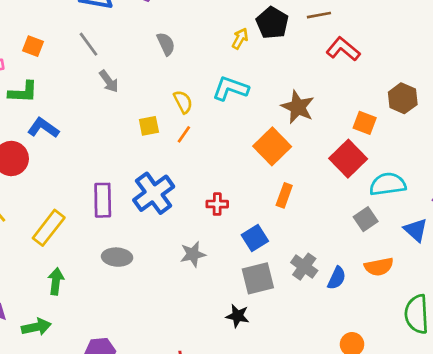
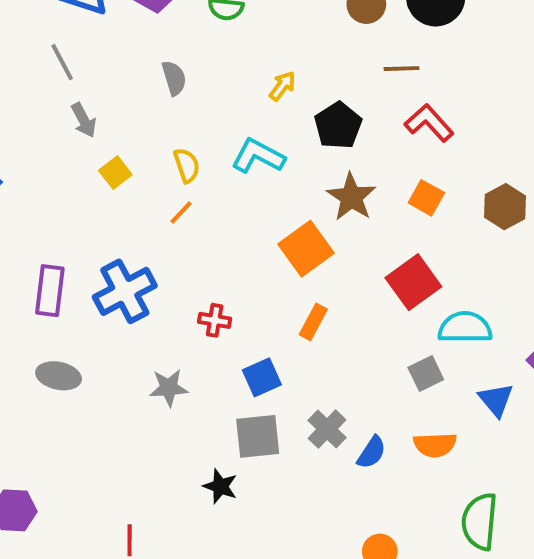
black pentagon: (272, 23) -> (338, 125), moved
orange square: (365, 123) -> (426, 198), moved
yellow square: (149, 126) -> (115, 173), moved, turned -35

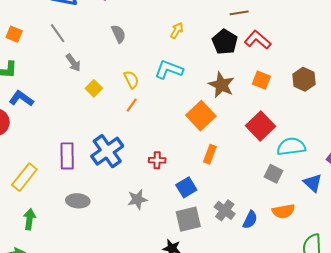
black pentagon: (338, 125) -> (225, 42), moved
gray square: (426, 373) -> (274, 174), turned -30

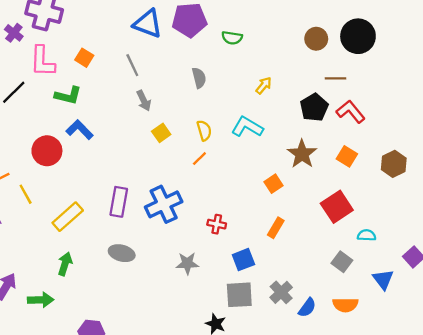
orange square: (201, 116) -> (273, 184), size x0.6
cyan semicircle: (291, 147) -> (367, 235), size x0.6

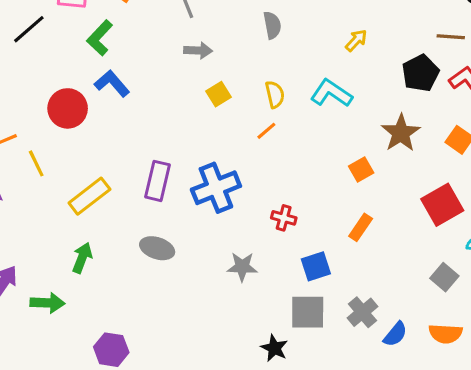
green L-shape: (68, 96) -> (100, 38), turned 116
gray arrow: (144, 101) -> (198, 50), turned -66

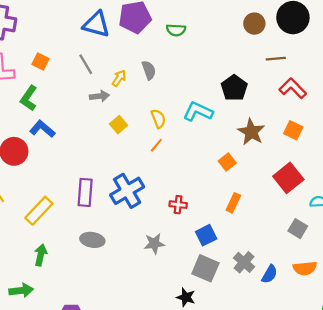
yellow arrow: (356, 40) -> (119, 78), moved
black pentagon: (420, 73) -> (234, 88), moved
gray square: (308, 312) -> (205, 268), turned 32

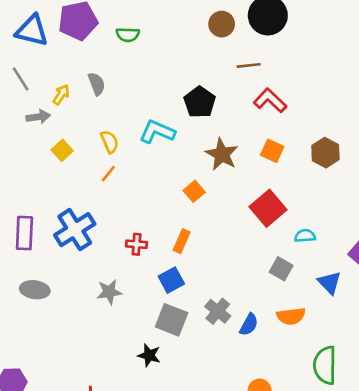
orange rectangle: (233, 203) -> (182, 241), moved

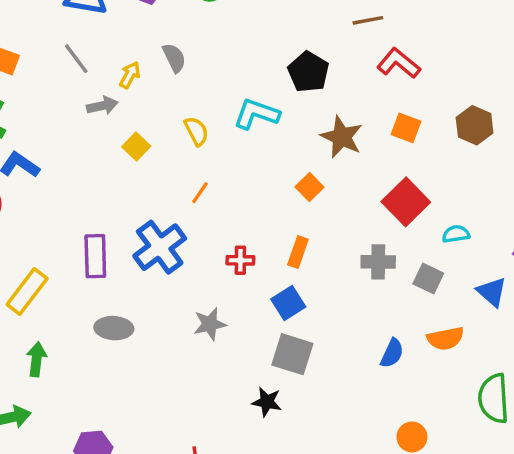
orange line: (108, 174) -> (200, 193), moved
gray cross: (218, 311) -> (378, 262), moved, turned -35

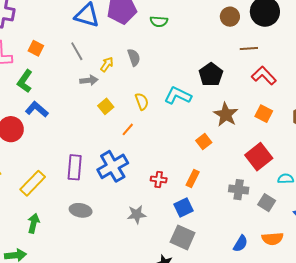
orange line: (200, 193) -> (128, 129), moved

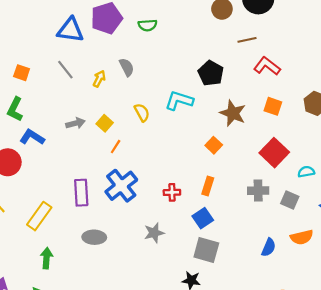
gray arrow: (89, 80) -> (75, 123), moved
orange line: (128, 129) -> (116, 147), moved

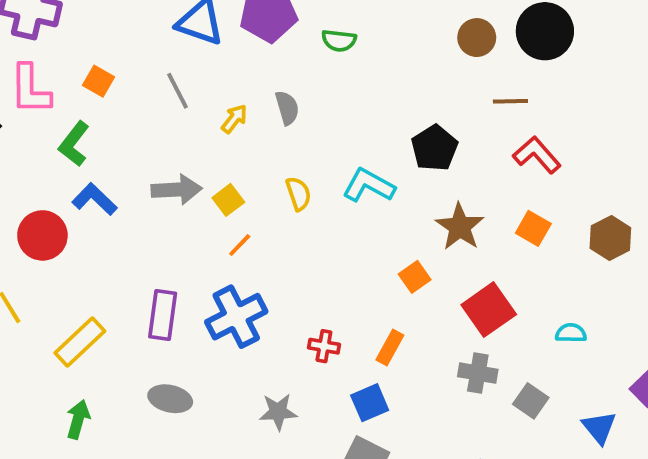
gray arrow: (75, 123) -> (177, 190), size x1.4
red square: (274, 153) -> (489, 310), moved
cyan semicircle: (306, 172) -> (571, 333), moved

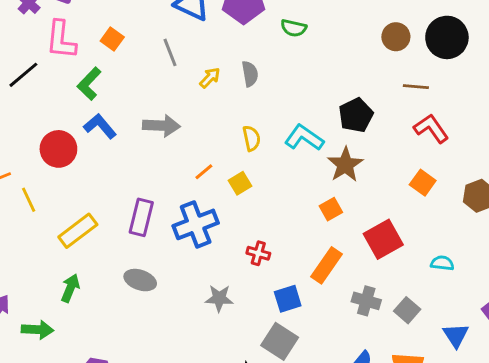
yellow square: (228, 200) -> (240, 183), moved
brown star: (460, 227) -> (345, 165), moved
orange rectangle: (390, 347) -> (327, 265), moved, size x1.4
gray cross: (478, 373) -> (366, 301), moved

